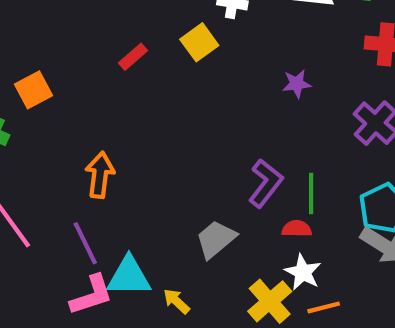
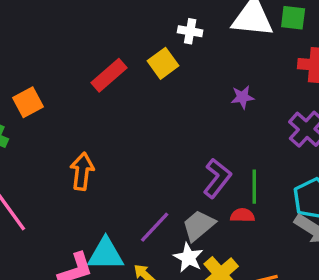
red rectangle: (133, 57) -> (109, 75), size x1.5
gray trapezoid: (216, 239) -> (199, 225), moved
purple line: (85, 243) -> (155, 227), moved, turned 69
white star: (303, 272) -> (188, 258), moved

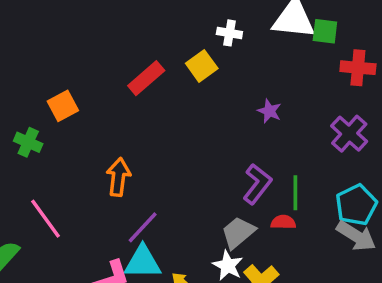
green square: (293, 18) -> (325, 31), moved
purple star: (242, 97) -> (269, 111), moved, turned 30
purple line: (155, 227) -> (143, 227), moved

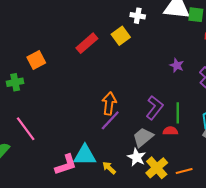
purple star: (269, 111) -> (177, 65), moved
green cross: (28, 142) -> (15, 82), turned -35
orange arrow: (118, 177) -> (109, 103), moved
purple line: (143, 227) -> (110, 120), moved

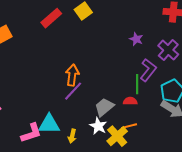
purple L-shape: (155, 108) -> (148, 70), moved
yellow arrow: (109, 168) -> (72, 136), turned -120
orange line: (184, 171) -> (129, 126), moved

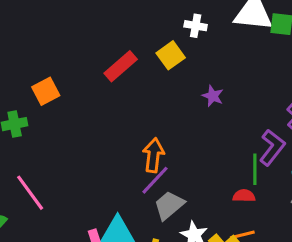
purple star: (136, 39) -> (213, 96), moved
gray trapezoid: (104, 107) -> (169, 205), moved

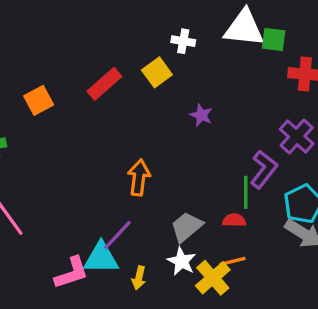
orange square: (46, 91) -> (39, 100), moved
purple line: (155, 180) -> (118, 235), moved
gray trapezoid: (169, 205) -> (187, 227), moved

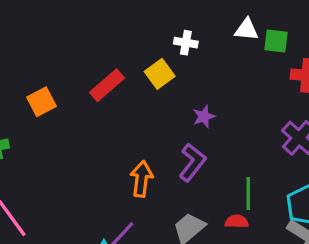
white triangle: (244, 28) -> (247, 30), size x0.6
purple star: (201, 115) -> (204, 116), turned 30
purple L-shape: (264, 169) -> (192, 162), moved

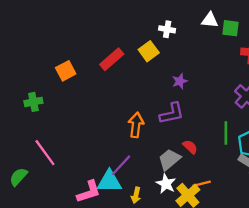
purple L-shape: (192, 162) -> (172, 113), turned 40
green line: (248, 194) -> (226, 133), moved
red semicircle: (237, 221) -> (190, 147), moved, turned 42

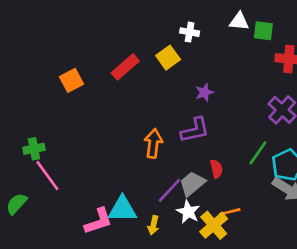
green cross: (33, 102) -> (34, 149), moved
green line: (226, 133) -> (258, 153), turned 35
red semicircle: (190, 147) -> (216, 169), turned 35
purple line: (121, 165) -> (169, 190), moved

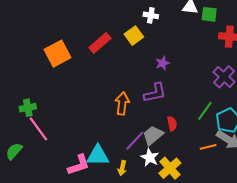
orange square: (72, 80) -> (57, 54), size x1.4
orange line: (230, 212) -> (208, 147), moved

